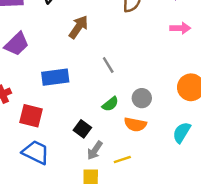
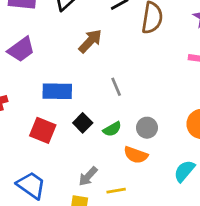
red square: (31, 116) -> (43, 130), moved
black square: (82, 129) -> (83, 123), moved
blue trapezoid: (36, 152) -> (31, 185), moved

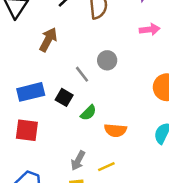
black square: (83, 123) -> (64, 97), moved
gray circle: (147, 128) -> (107, 60), moved

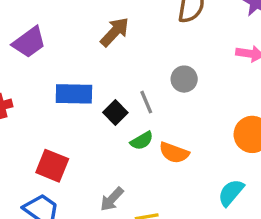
gray line: (82, 74) -> (146, 102), moved
red square: (27, 130) -> (52, 166), moved
orange semicircle: (115, 130) -> (174, 153), moved

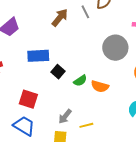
gray circle: (184, 79) -> (115, 48), moved, size x1.6
gray line: (146, 102) -> (85, 12), moved
black square: (115, 113) -> (58, 72), moved

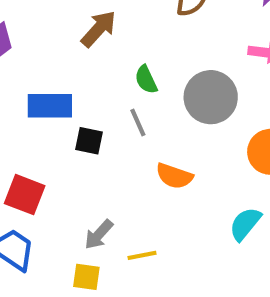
gray line: (85, 12) -> (138, 122), moved
black square: (58, 72) -> (89, 141), turned -32
green semicircle: (80, 81) -> (146, 80), moved, turned 96

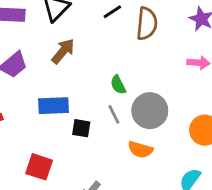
brown arrow: (99, 29) -> (63, 51), moved
gray circle: (211, 97) -> (150, 111), moved

